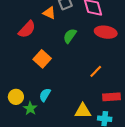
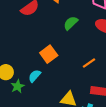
orange square: (42, 59) -> (49, 54), moved

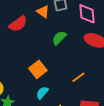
cyan semicircle: (35, 76) -> (42, 93), moved

